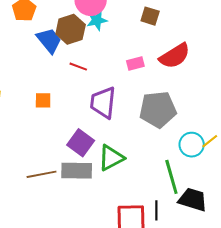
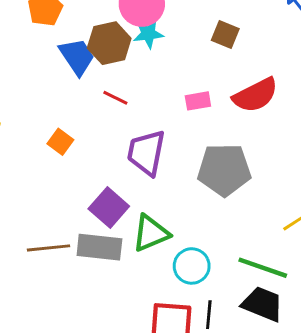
orange square: (43, 100) -> (60, 142), turned 30
cyan circle: (192, 145) -> (192, 266), moved
green line: (171, 177) -> (263, 268), moved, turned -60

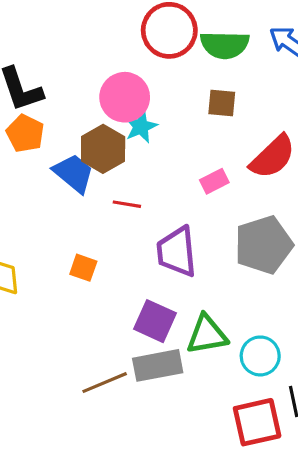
green triangle: (151, 233) -> (207, 335), turned 30

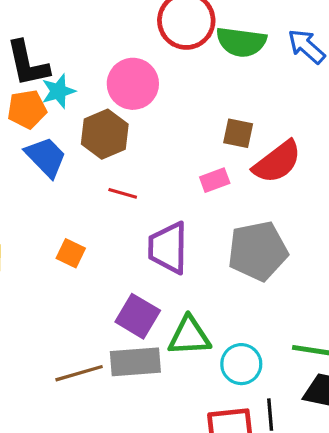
brown square: (222, 103) -> (238, 133), moved
cyan star: (141, 126) -> (58, 91), moved
orange pentagon: (25, 133) -> (27, 109), turned 30
blue trapezoid: (74, 173) -> (46, 157), moved

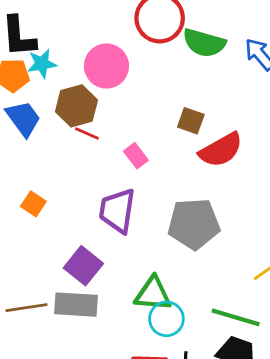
pink rectangle: (215, 180) -> (136, 156), moved, turned 65
red line: (123, 193) -> (87, 133), moved
green triangle: (189, 336) -> (153, 294), moved

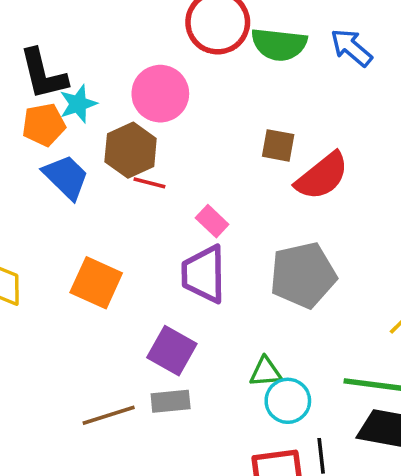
pink rectangle: (136, 156) -> (212, 221), moved
orange square: (33, 204) -> (96, 283), size x1.6
green triangle: (153, 294) -> (266, 372), size x0.7
gray rectangle: (76, 305) -> (171, 401), size x0.7

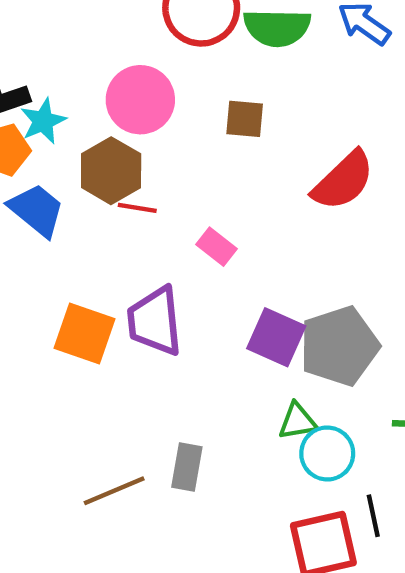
brown square: (278, 145) -> (245, 119), moved
purple trapezoid: (204, 274) -> (155, 321), moved
gray pentagon: (303, 275) -> (339, 346), moved
purple square: (172, 351) -> (276, 337), moved
gray rectangle: (171, 401) -> (187, 467), turned -69

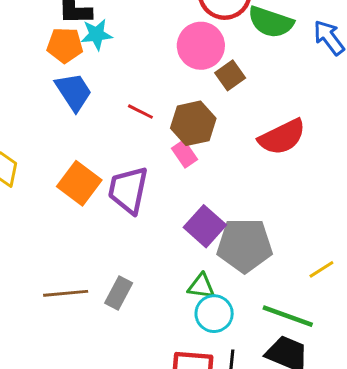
pink circle: (140, 100) -> (201, 46), moved
brown square: (245, 119) -> (230, 75), turned 32
brown hexagon: (111, 171) -> (193, 123), moved

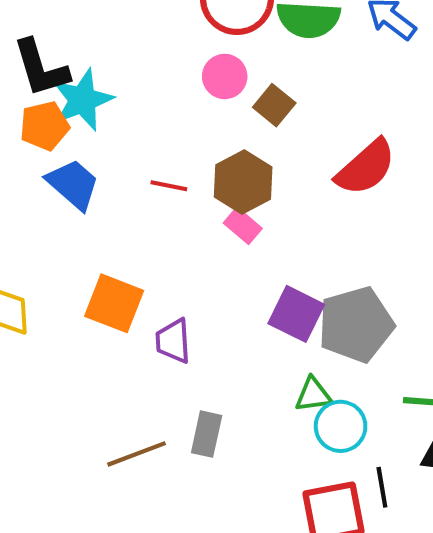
cyan star: (97, 34) -> (82, 100), size x1.4
pink circle: (201, 46) -> (225, 76), size x0.7
purple trapezoid: (128, 190) -> (173, 341), moved, size x0.7

